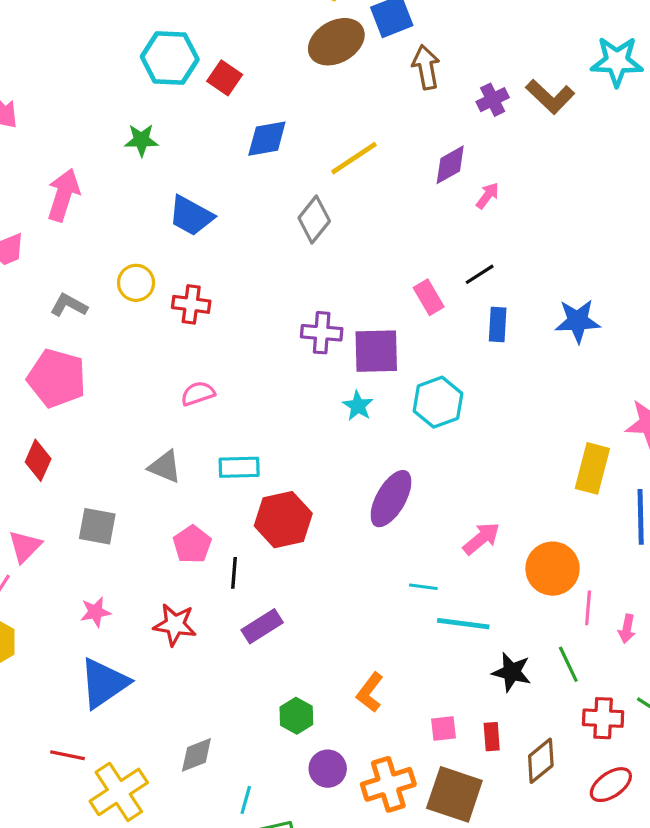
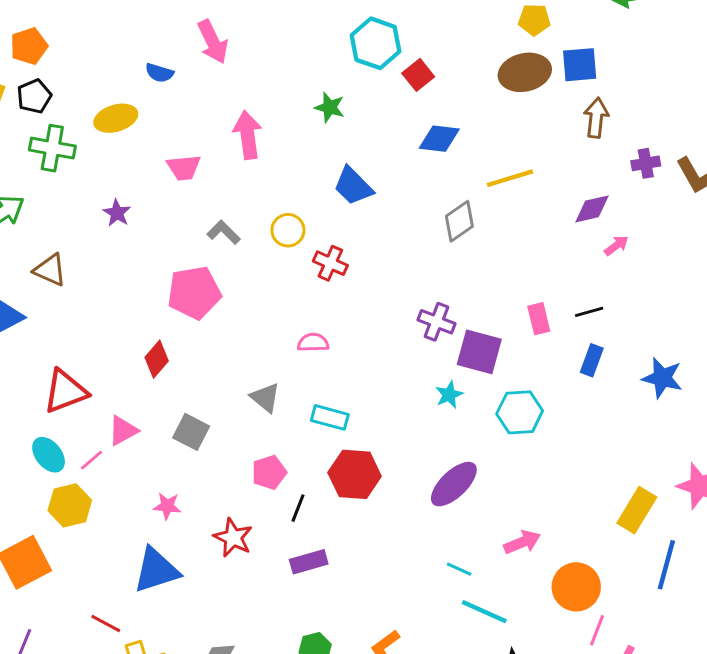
pink arrow: (63, 195) -> (248, 135), turned -42
pink pentagon: (57, 378) -> (194, 293), turned 30

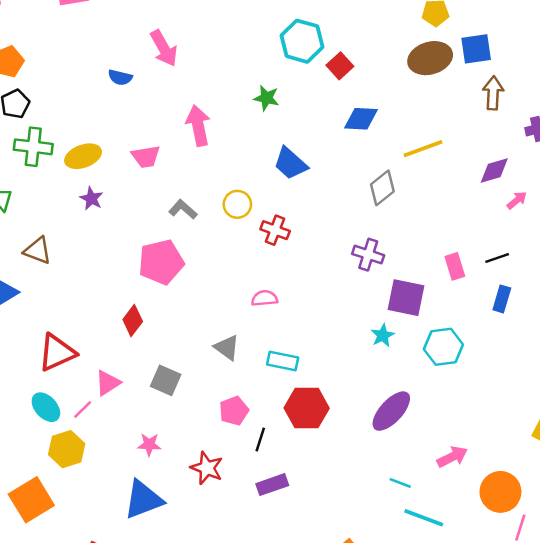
yellow ellipse: (116, 118) -> (83, 156), moved
purple cross: (436, 322) -> (368, 255), moved

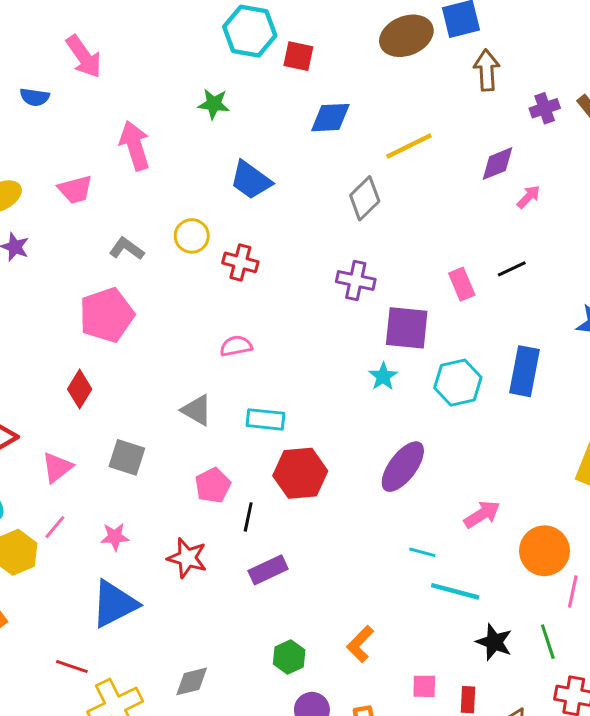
red square: (340, 66) -> (298, 56), turned -30
blue rectangle: (502, 299) -> (524, 371), moved, size x1.5
pink line: (83, 410) -> (55, 527), moved

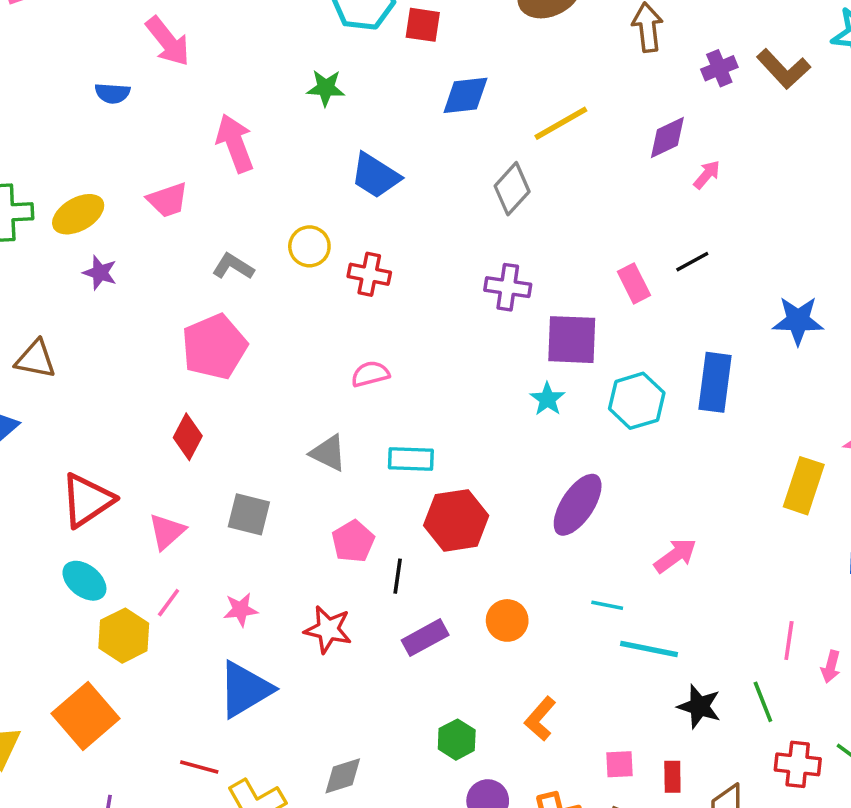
orange circle: (544, 551) -> (507, 620), moved, size x0.7

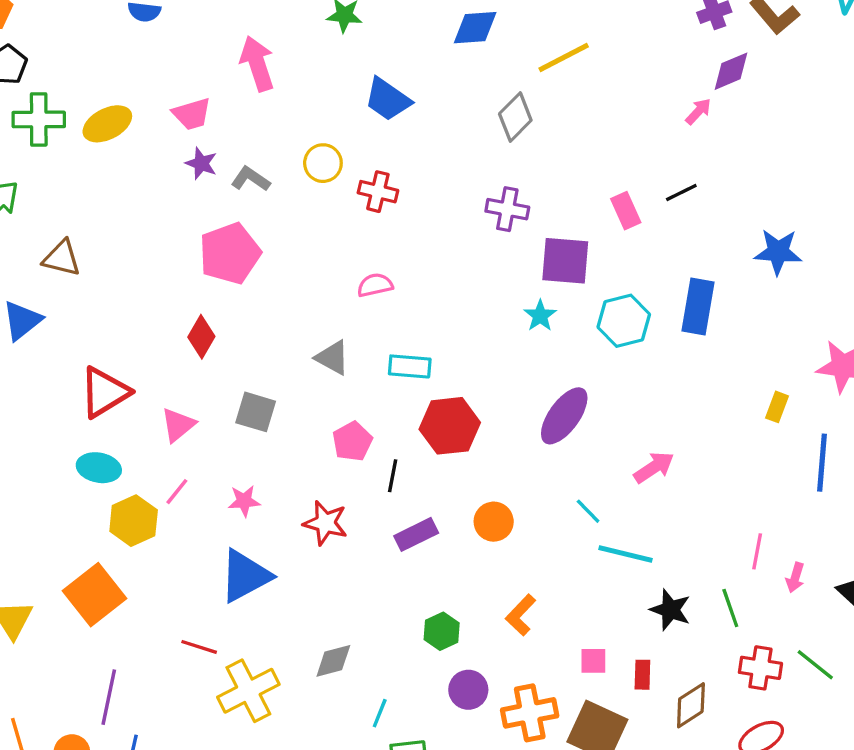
purple diamond: (667, 138) -> (731, 71), moved
purple star: (100, 273) -> (201, 163), moved
yellow rectangle: (804, 486) -> (777, 407), size x0.6
cyan ellipse: (84, 581) -> (99, 468), turned -30
cyan line: (607, 605) -> (588, 511), turned 32

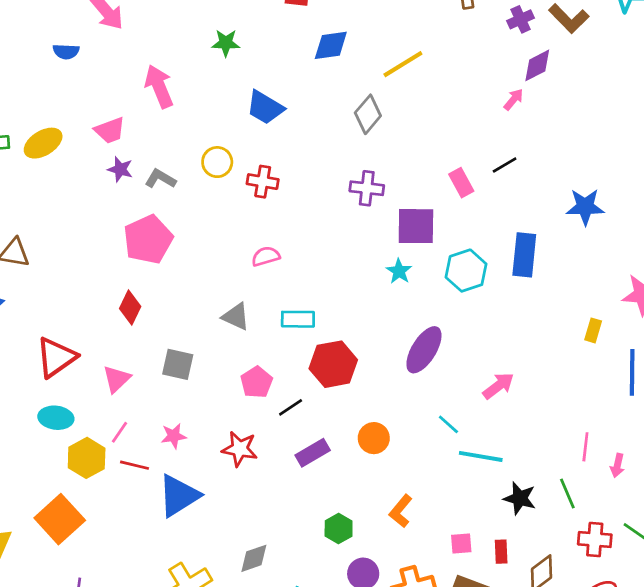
black line: (393, 476) -> (291, 407), turned 50
red line: (199, 647) -> (134, 465), moved

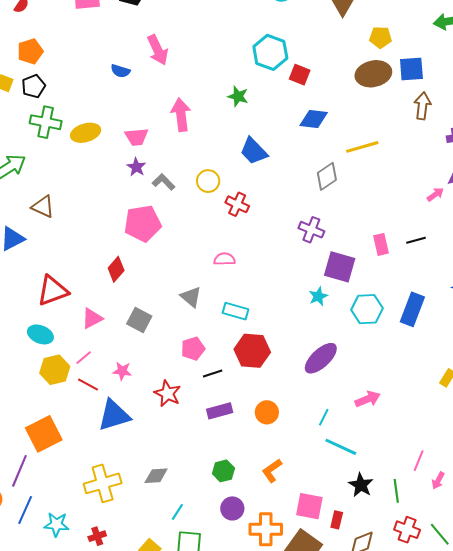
cyan line: (448, 424) -> (324, 417), turned 60
orange square: (60, 519) -> (44, 434), moved
pink square: (461, 543) -> (309, 506), size x1.6

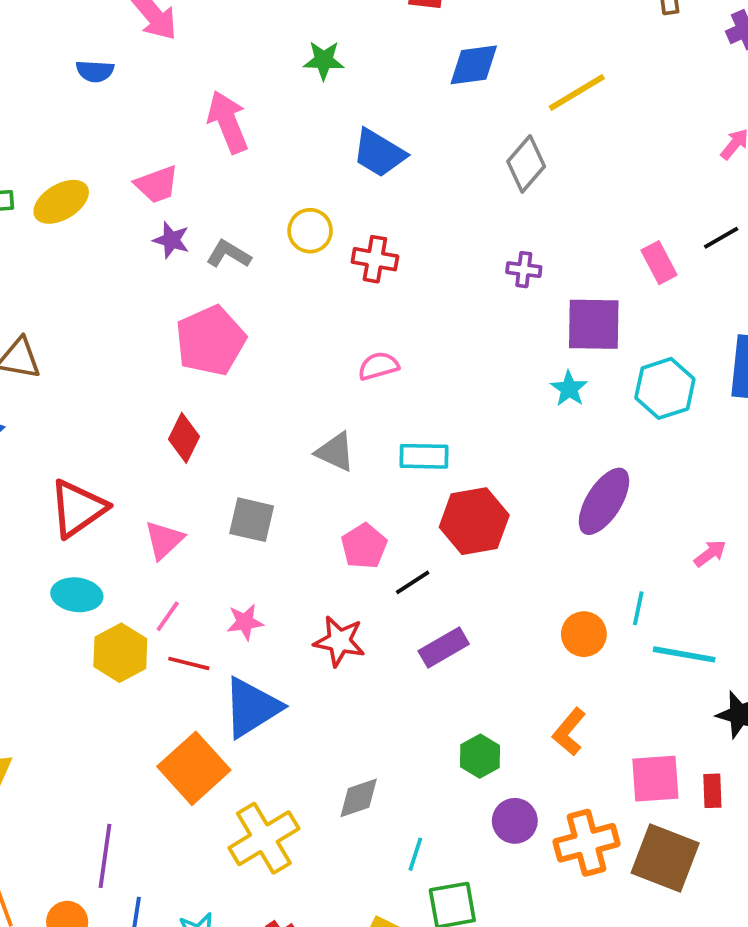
purple cross: (311, 230) -> (524, 270), size x0.7
pink arrow: (368, 399) -> (710, 553), size x0.7
orange circle: (267, 412) -> (584, 634), moved
orange square: (44, 434) -> (194, 768), moved

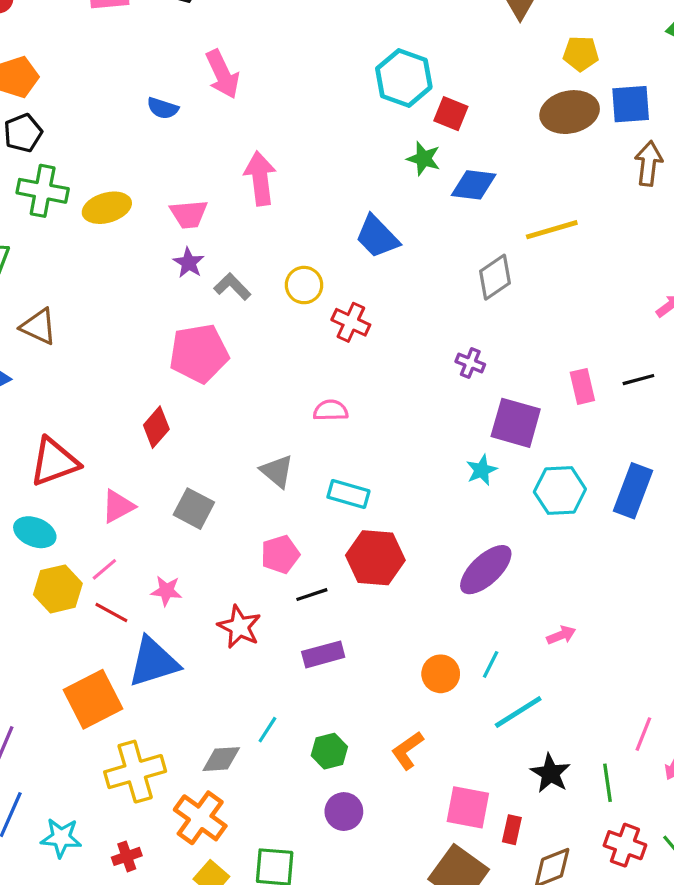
green star: (324, 60) -> (424, 159), moved
cyan line: (684, 654) -> (518, 712), turned -57
orange cross: (586, 843) -> (200, 818), moved, turned 36
cyan line: (415, 854) -> (267, 730), moved

